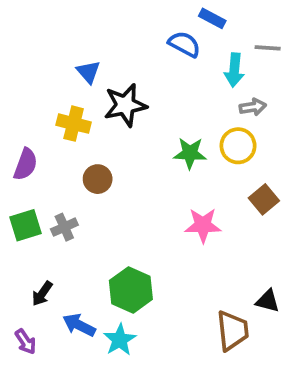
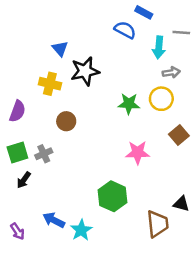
green hexagon: (131, 290) -> (113, 196), moved
black arrow: (42, 294) -> (24, 180), moved

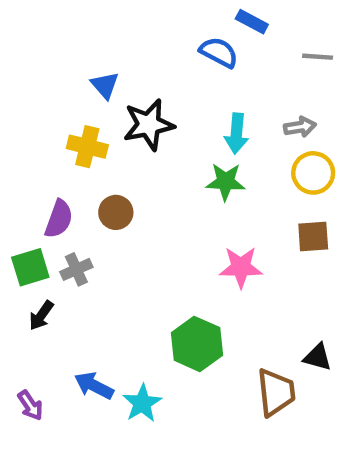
cyan arrow: (159, 47) -> (236, 133), moved
yellow circle: (161, 99) -> (313, 173), moved
purple semicircle: (17, 111) -> (59, 219), moved
brown square: (179, 135) -> (313, 237), turned 36

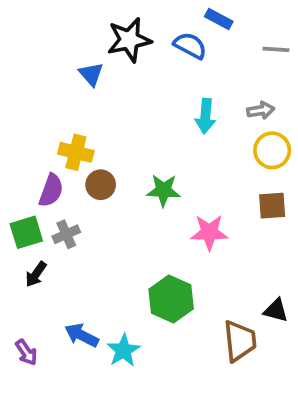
black star: (149, 125) -> (129, 40), moved
yellow cross: (87, 147) -> (76, 152), moved
green star: (225, 182) -> (164, 190), moved

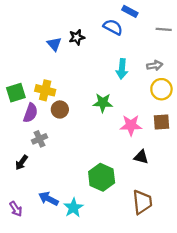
black star: (129, 40) -> (77, 37), moved, size x0.6
green star: (164, 190) -> (103, 103), moved
green square: (26, 232) -> (16, 93), moved
pink star: (209, 232) -> (131, 125), moved
black triangle: (276, 310) -> (141, 157), moved

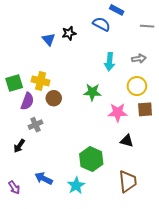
yellow circle: (161, 89) -> (137, 86), moved
cyan star: (73, 208) -> (76, 185), moved

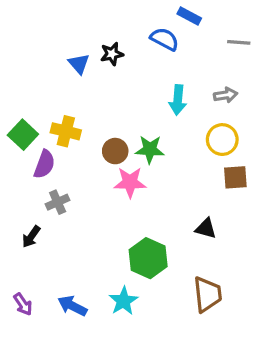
green square: (14, 83) -> (23, 135), turned -30
brown circle: (54, 98) -> (115, 151), moved
pink star: (118, 112) -> (130, 182), moved
blue arrow: (44, 178) -> (72, 306), moved

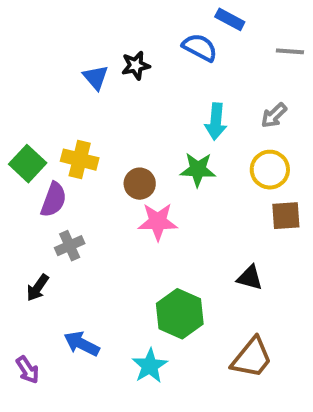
gray arrow: (226, 95) -> (274, 115), turned 145
green star: (150, 149) -> (198, 170), moved
brown trapezoid: (207, 294) -> (252, 358), turned 45
blue arrow: (72, 306) -> (82, 344), moved

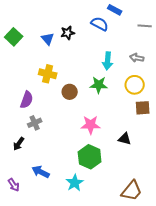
gray arrow: (274, 115) -> (137, 58), turned 56
yellow cross: (80, 160) -> (48, 74), moved
green square: (28, 164) -> (14, 37), moved
pink star: (158, 222) -> (91, 125), moved
brown trapezoid: (252, 358) -> (132, 191), moved

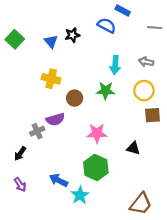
purple semicircle: (27, 100) -> (55, 119), moved, turned 54
blue arrow: (41, 172) -> (59, 180), moved
purple arrow: (14, 185) -> (20, 185), moved

